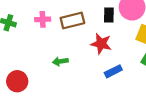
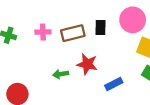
black rectangle: (109, 15) -> (100, 28), moved
red star: (101, 44) -> (87, 64), moved

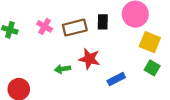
pink cross: (43, 32) -> (45, 26), turned 32

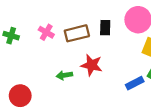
blue rectangle: (116, 79) -> (135, 83), moved

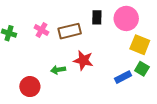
black rectangle: (105, 28) -> (97, 17), moved
red circle: (20, 96) -> (30, 87), moved

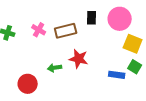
blue rectangle: (123, 77) -> (117, 75), turned 35

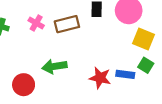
red star: (79, 59) -> (100, 78), moved
green arrow: (55, 68) -> (54, 66), size x1.5

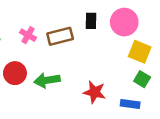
blue rectangle: (125, 74) -> (130, 104), moved
red circle: (24, 85) -> (15, 73), moved

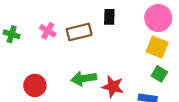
pink circle: (124, 22) -> (158, 18), moved
red circle: (15, 73) -> (35, 85), moved
green arrow: (47, 80) -> (84, 78), moved

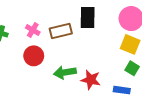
black rectangle: (109, 17) -> (88, 18), size x1.5
red circle: (35, 85) -> (34, 56), moved

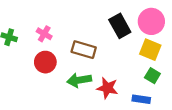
black rectangle: (88, 18) -> (120, 26), moved, turned -30
brown rectangle: (61, 31) -> (84, 50), moved, turned 30

